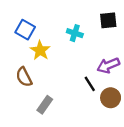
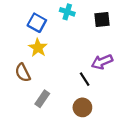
blue square: (25, 30) -> (37, 23), moved
cyan cross: (75, 33) -> (67, 12), moved
brown circle: (111, 98) -> (82, 107), moved

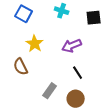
blue square: (37, 23) -> (24, 14), moved
purple arrow: (102, 62) -> (72, 46), moved
gray rectangle: (42, 99) -> (50, 91), moved

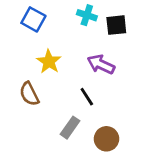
black square: (94, 18) -> (116, 25), moved
purple arrow: (72, 46) -> (101, 64), turned 48
black line: (78, 73) -> (87, 97), moved

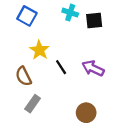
purple arrow: (101, 64) -> (93, 68), moved
black line: (87, 97) -> (61, 67), moved
gray rectangle: (70, 128) -> (33, 104), moved

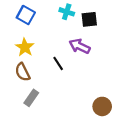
yellow star: (39, 50) -> (25, 47), moved
purple arrow: (93, 68) -> (80, 46), moved
brown circle: (86, 113) -> (102, 106), moved

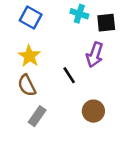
purple arrow: (80, 46) -> (95, 55), turned -96
brown circle: (102, 106) -> (93, 111), moved

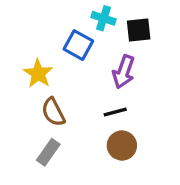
blue square: (31, 18) -> (78, 45), moved
black line: (69, 75) -> (115, 112), moved, turned -72
brown semicircle: (27, 85) -> (53, 112), moved

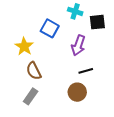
cyan cross: (103, 18) -> (75, 11), moved
black square: (139, 30) -> (97, 22), moved
black line: (115, 112) -> (86, 71), moved

